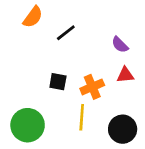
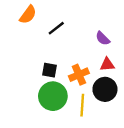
yellow line: (82, 117) -> (82, 105), moved
green circle: (28, 125) -> (53, 96), moved
black circle: (123, 129) -> (105, 89), moved

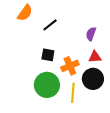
purple semicircle: (103, 38) -> (91, 34), turned 64
black square: (49, 70) -> (48, 55), moved

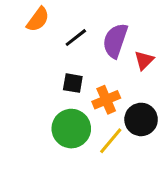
purple semicircle: (91, 34) -> (115, 41), moved, size x1.6
red triangle: (95, 57) -> (144, 60), moved, turned -40
yellow line: (73, 93) -> (111, 141), turned 36

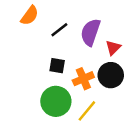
black circle: (141, 119) -> (111, 75), moved

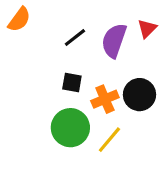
orange semicircle: (30, 16) -> (19, 19), moved
red triangle: (113, 48) -> (147, 29), moved

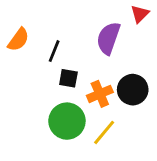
orange semicircle: (19, 19) -> (18, 40), moved
red triangle: (147, 29) -> (140, 14), moved
black line: (75, 38) -> (54, 51), moved, turned -30

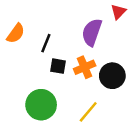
orange cross: (100, 94) -> (85, 67), moved
green circle: (67, 121) -> (41, 105), moved

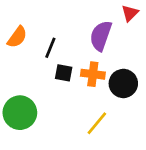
orange cross: (85, 67) -> (93, 74), turned 30
green circle: (41, 105) -> (20, 113), moved

